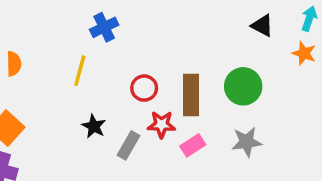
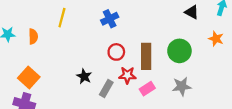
blue cross: (104, 27) -> (110, 19), moved
orange star: (304, 53) -> (216, 39), moved
yellow line: (80, 71) -> (62, 18), moved

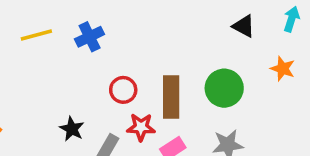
yellow line: (62, 18) -> (36, 35), turned 60
blue cross: (110, 19) -> (90, 37), moved

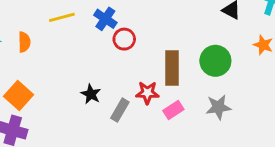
blue cross: (90, 37) -> (105, 19), turned -30
red circle: (123, 90) -> (124, 39), moved

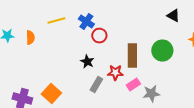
black star: (91, 94) -> (87, 62), moved
orange square: (19, 96) -> (51, 94), moved
gray star: (218, 107) -> (151, 94), moved

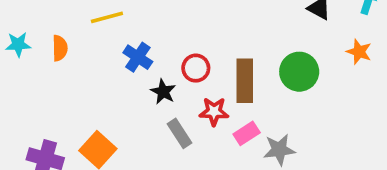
blue cross: (86, 22) -> (138, 57), moved
red circle: (99, 36) -> (196, 68), moved
gray rectangle: (96, 85) -> (180, 133), turned -63

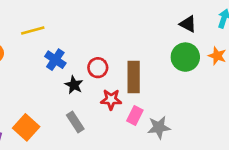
green circle: (299, 72) -> (185, 57), moved
gray rectangle: (180, 133) -> (75, 122), moved
pink rectangle: (247, 133) -> (135, 115), turned -30

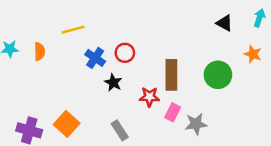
green circle: (185, 57) -> (218, 75), moved
red circle: (98, 68) -> (125, 53), moved
gray rectangle: (75, 122) -> (120, 130), moved

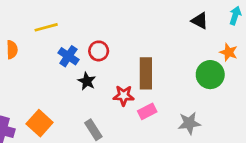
green circle: (218, 75) -> (210, 75), moved
pink rectangle: (173, 112) -> (147, 111), turned 36
gray star: (196, 124) -> (189, 123), moved

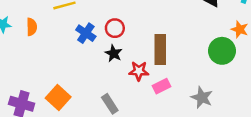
black star: (87, 81) -> (114, 53), moved
gray star: (189, 123) -> (202, 97), turned 30

